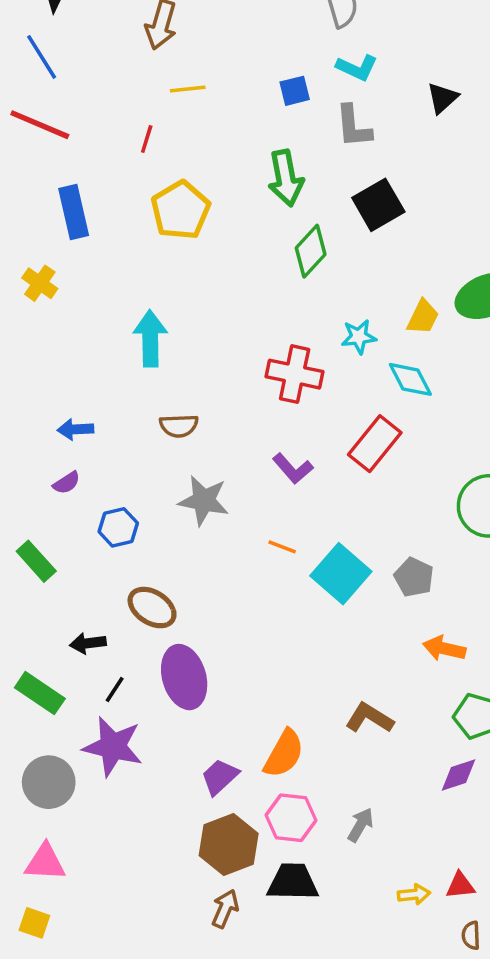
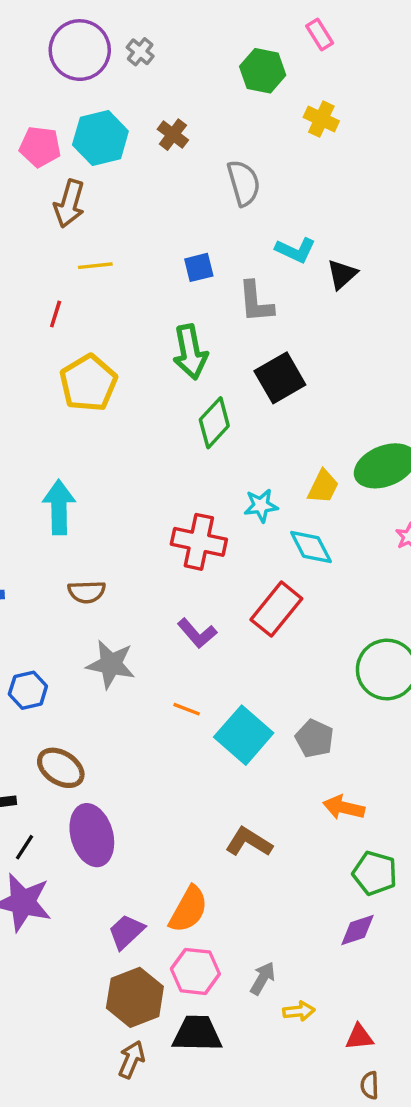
cyan L-shape: (357, 68) -> (295, 250), moved
brown L-shape: (369, 718) -> (249, 842), moved
yellow arrow: (414, 894) -> (299, 1011), moved

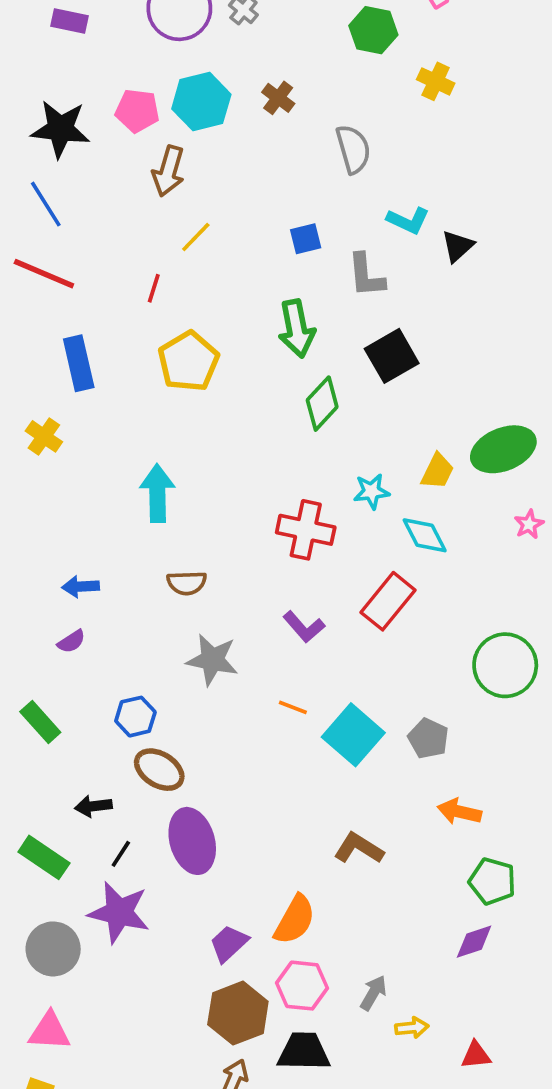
yellow line: (95, 266) -> (196, 237), turned -40
blue hexagon: (28, 690) -> (135, 717), moved

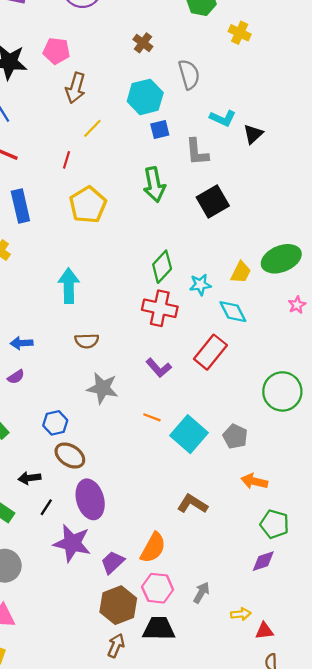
cyan hexagon: (201, 102) -> (145, 97), moved
green diamond: (322, 404) -> (162, 267), moved
purple star: (119, 912) -> (72, 543), moved
yellow arrow: (412, 1028) -> (241, 614), moved

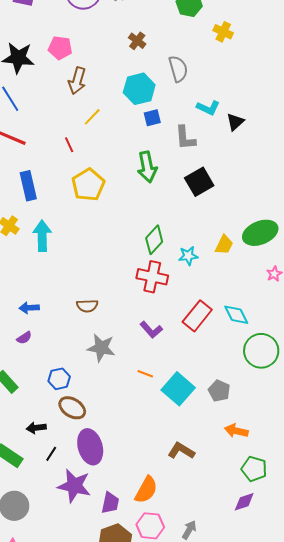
red line: (67, 160) -> (69, 145), turned -42
cyan arrow: (69, 286) -> (42, 236), moved
cyan diamond: (233, 312) -> (236, 315), moved
purple trapezoid: (113, 562) -> (110, 503), turned 145

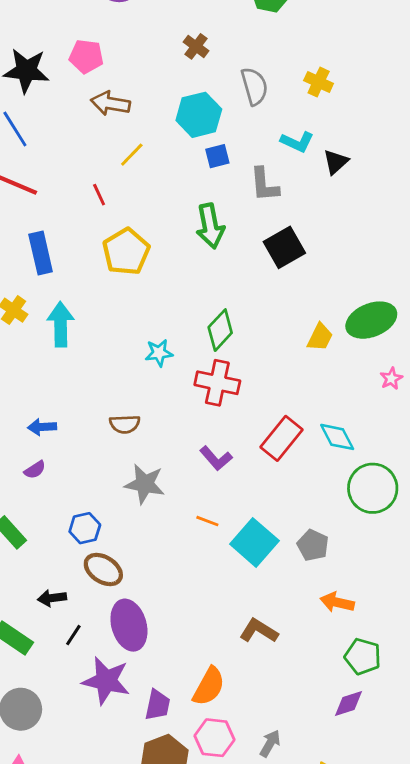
yellow cross: (223, 32) -> (319, 82), moved
brown arrow: (77, 81) -> (110, 103), turned 84
cyan star: (188, 256) -> (159, 353), moved

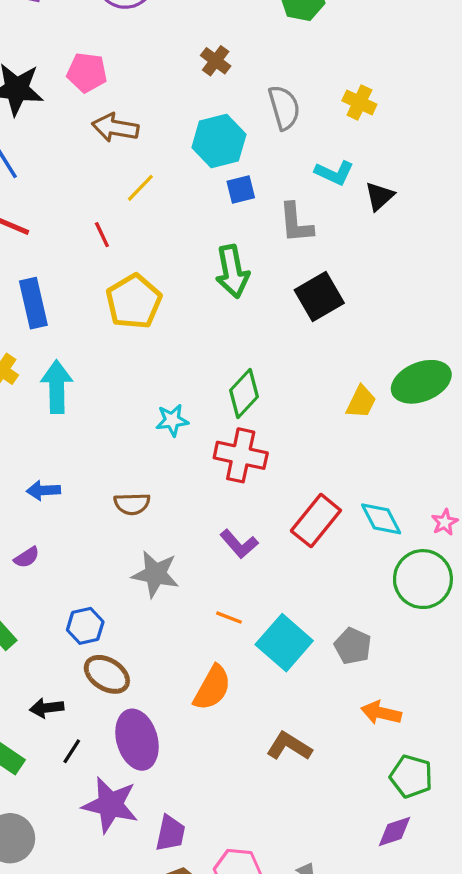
pink star: (391, 379) -> (445, 522), moved
blue arrow: (42, 427) -> (43, 490), moved
orange semicircle: (209, 686) -> (212, 688), moved

